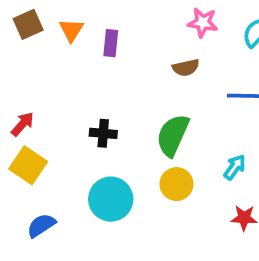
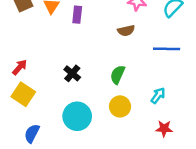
black cross: (103, 133) -> (72, 73), turned 35
green semicircle: (173, 135) -> (118, 75), size x0.7
blue semicircle: (41, 225) -> (32, 133), turned -30

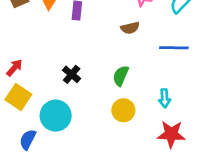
cyan arrow: (158, 95) -> (165, 98), turned 140
cyan circle: (77, 116) -> (56, 116), moved
red star: (164, 129) -> (171, 134), size x1.5

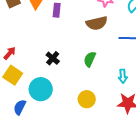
brown semicircle: (130, 28) -> (97, 23), size x1.5
yellow circle: (123, 110) -> (87, 99), moved

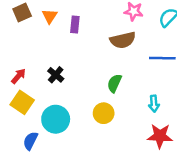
black cross: (53, 58) -> (56, 75), moved
yellow circle: (87, 99) -> (104, 113), moved

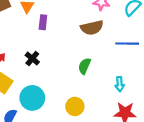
purple rectangle: (75, 25) -> (43, 22), moved
yellow circle: (104, 113) -> (75, 106), moved

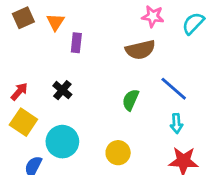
blue line: (127, 44) -> (174, 89), moved, turned 40

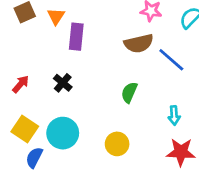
purple rectangle: (76, 43) -> (76, 37), size x1.4
blue line: (174, 89) -> (171, 60), moved
yellow square: (23, 122) -> (25, 129), moved

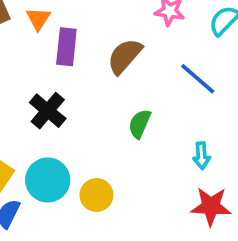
brown semicircle: (139, 43) -> (125, 56), moved, turned 144
black cross: (63, 83) -> (48, 111), size x1.4
yellow circle: (117, 144) -> (96, 195), moved

